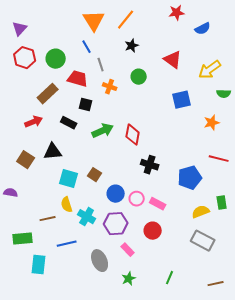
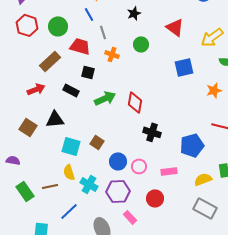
pink rectangle: (158, 204) -> (169, 171), moved, turned -35
green rectangle: (23, 239) -> (25, 191), moved, turned 60
blue line: (67, 244) -> (69, 211), turned -30

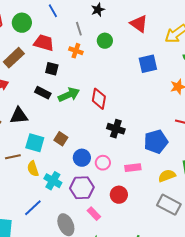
gray line: (103, 32) -> (79, 29), moved
black rectangle: (71, 90) -> (43, 93), moved
brown line: (50, 186) -> (13, 157), moved

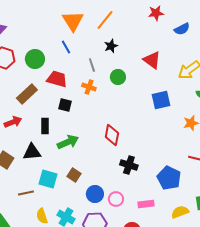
black rectangle: (43, 93) -> (45, 126), moved, turned 63
green arrow: (69, 95) -> (68, 142), moved
blue pentagon: (156, 142) -> (169, 178), turned -30
yellow semicircle: (33, 169) -> (42, 216), moved

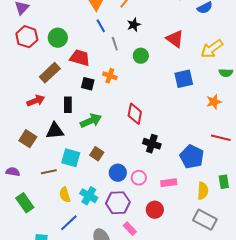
blue line: (66, 47) -> (101, 26), moved
orange cross: (89, 87) -> (110, 76), moved
yellow semicircle: (180, 212) -> (203, 191), turned 114

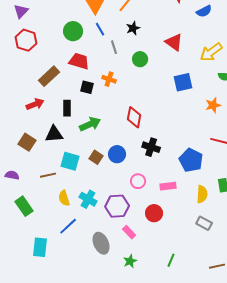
green circle: (58, 38) -> (73, 31), moved
blue circle: (118, 173) -> (117, 154), moved
gray rectangle: (205, 220) -> (204, 223), size x0.7

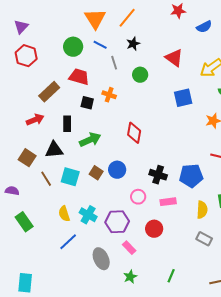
blue line: (100, 29) -> (100, 45), turned -32
black cross: (151, 147) -> (158, 175), moved
blue pentagon: (191, 160) -> (191, 176), turned -30
brown line: (48, 175) -> (46, 179), moved, turned 70
cyan rectangle: (40, 247) -> (25, 283), moved

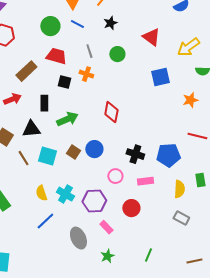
gray line: (114, 63) -> (89, 51), moved

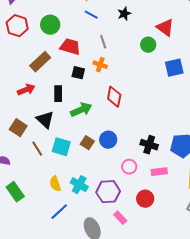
green circle: (50, 26) -> (50, 25), moved
green circle: (117, 54) -> (148, 45), moved
red diamond: (111, 112) -> (114, 97), moved
black triangle: (31, 129) -> (45, 120), turned 48

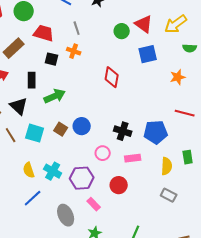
red triangle: (165, 28) -> (144, 24), moved
red diamond: (114, 97) -> (112, 77), moved

